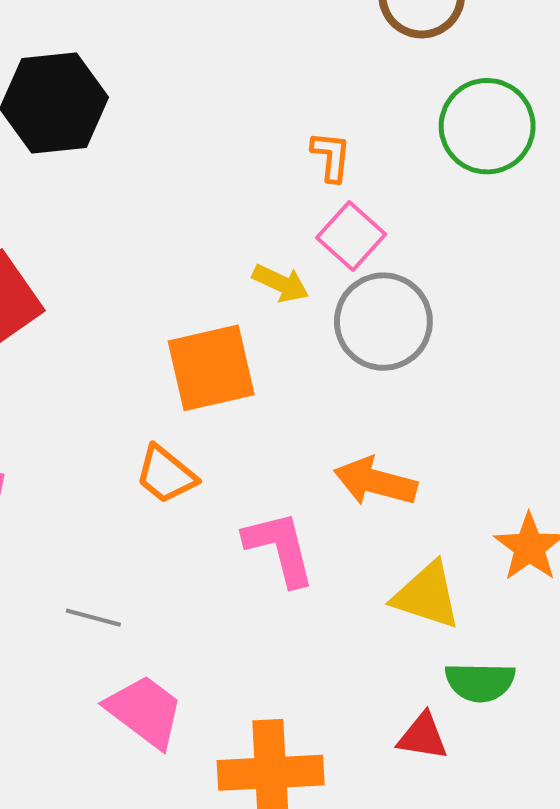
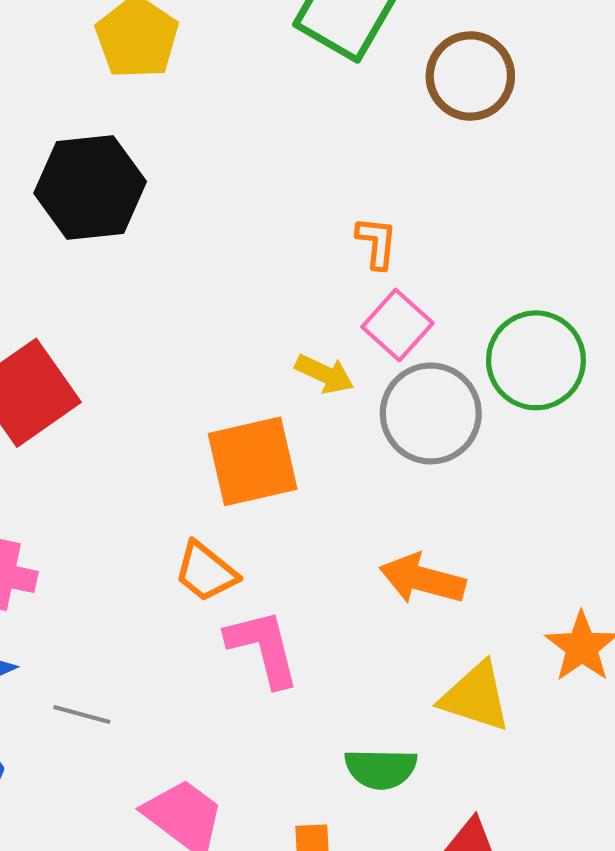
green circle: (487, 126) -> (536, 360), moved
pink L-shape: (280, 548) -> (263, 648), moved
gray line: (93, 618) -> (82, 715), moved
green semicircle: (480, 682) -> (381, 769), moved

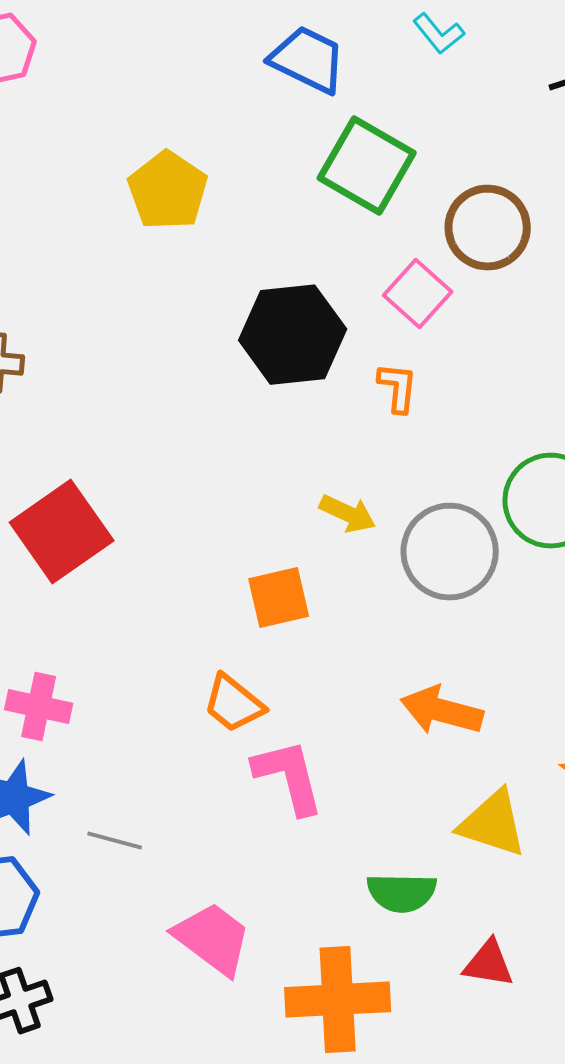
black hexagon: (90, 187) -> (293, 335), moved
pink square: (397, 325) -> (418, 294), moved
orange square: (253, 461) -> (279, 598), size x0.7

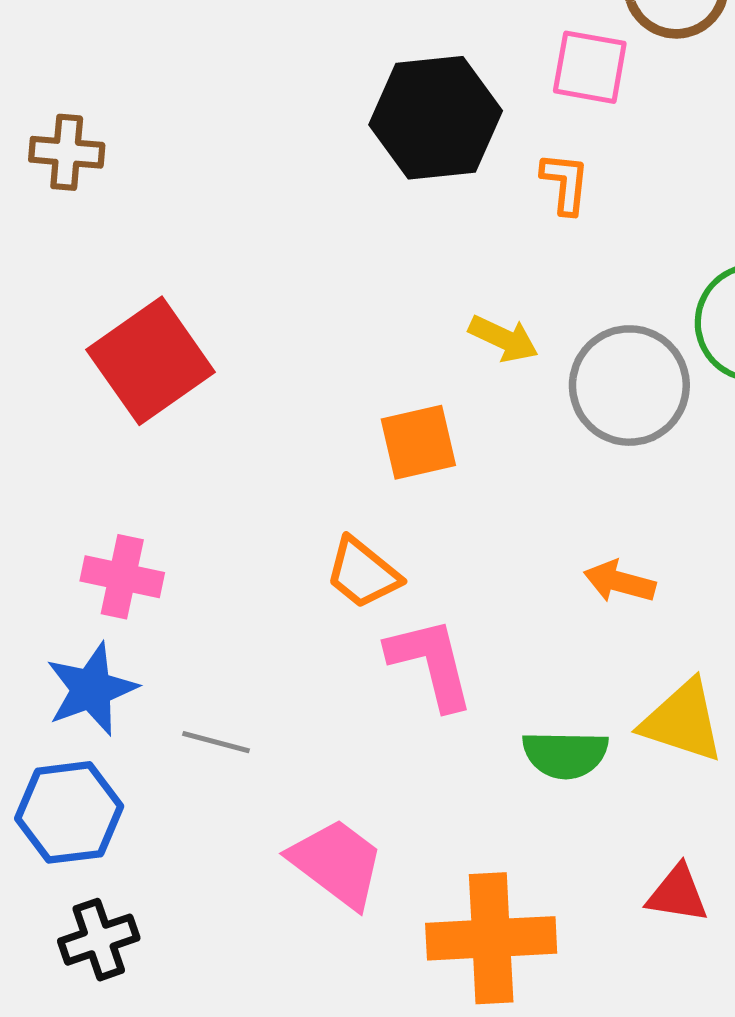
pink square: (418, 294) -> (590, 67), turned -32
orange arrow: (442, 711) -> (619, 582), size x0.7
green semicircle: (402, 893) -> (565, 754), moved

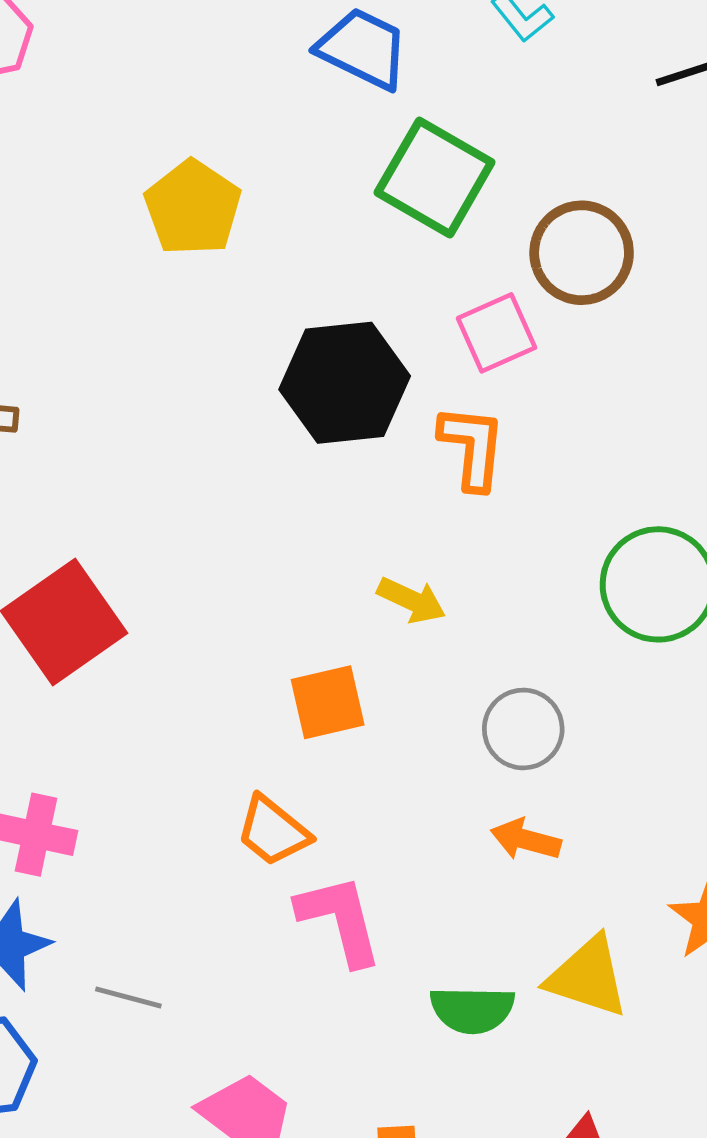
pink square: (590, 67) -> (497, 333), turned -34
orange L-shape: (565, 183) -> (472, 447), size x1.4
gray circle: (629, 386) -> (523, 729), moved, size x0.7

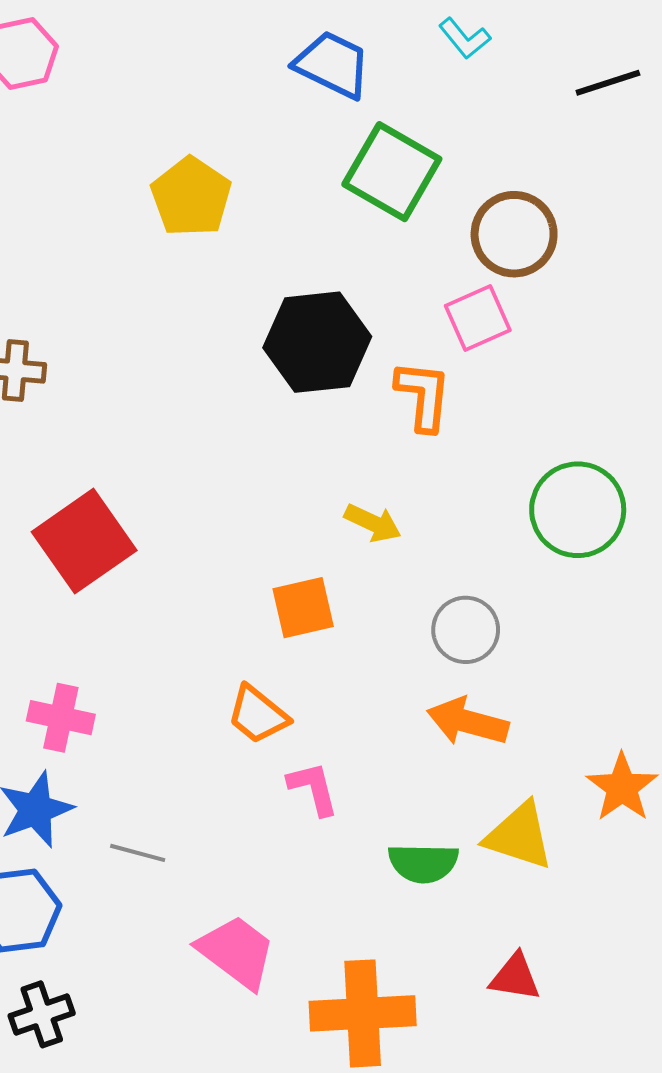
pink square: (497, 333) -> (478, 318), moved
orange arrow: (526, 840) -> (468, 722), size x1.4
pink L-shape: (340, 920) -> (313, 788), size x0.7

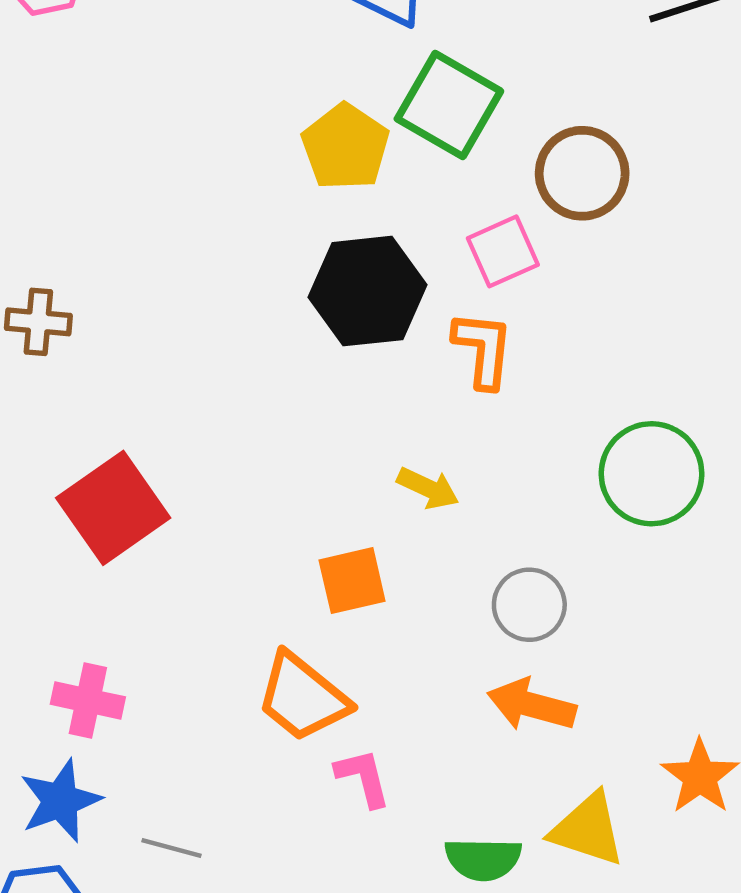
yellow pentagon: (191, 197) -> (345, 147), moved
pink square: (478, 318) -> (503, 251), moved
orange trapezoid: (258, 715) -> (303, 697), size x1.4

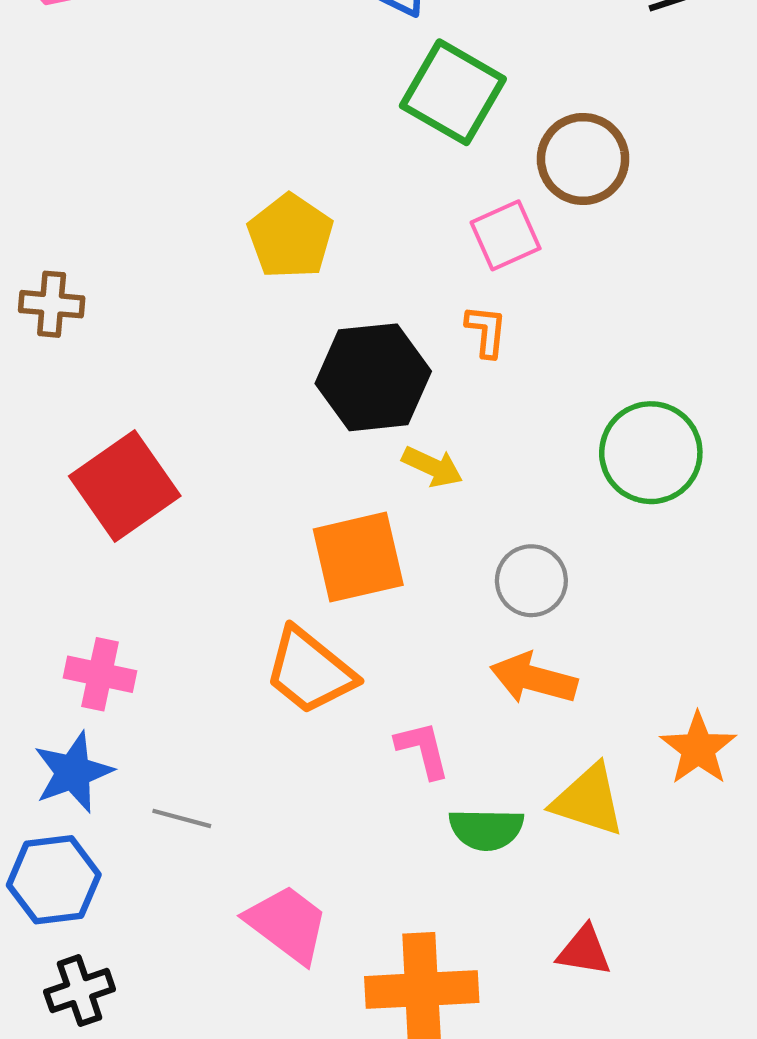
yellow pentagon: (345, 147) -> (290, 236), moved
black hexagon: (367, 291) -> (373, 377), moved
orange L-shape: (483, 349) -> (486, 331), size x0.7
orange square: (352, 581) -> (358, 557), size x1.4
pink L-shape: (363, 778) -> (423, 750), moved

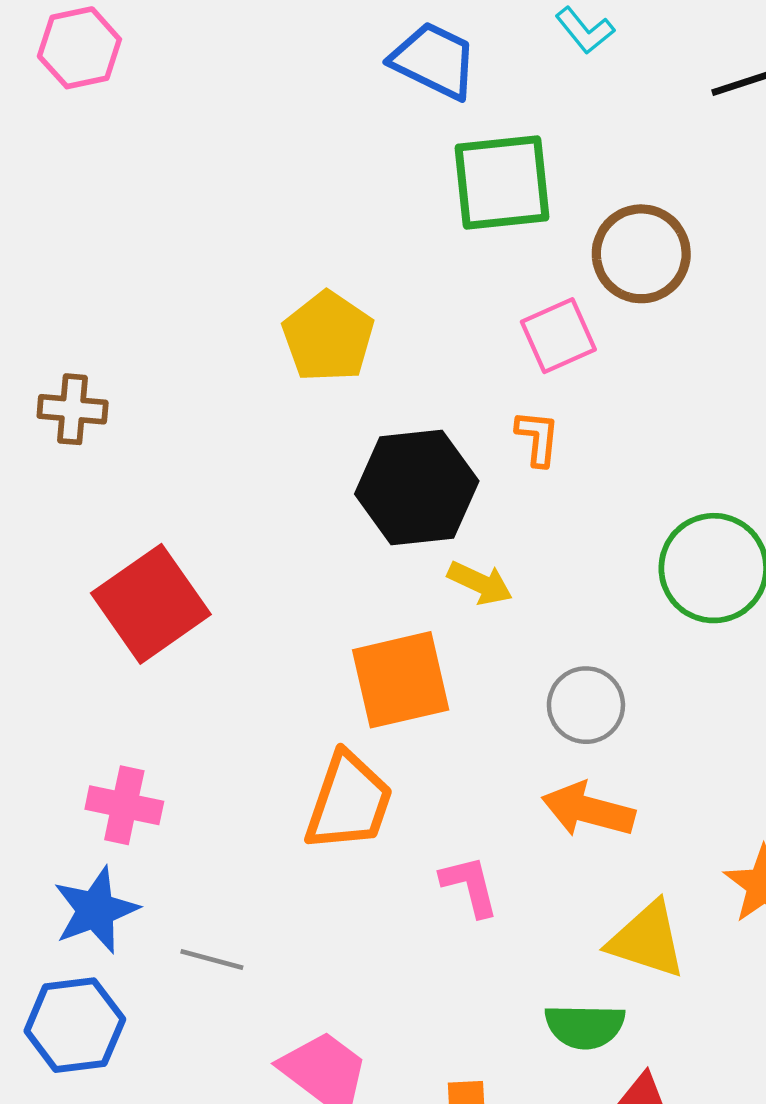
green square: (453, 92) -> (502, 182), turned -36
orange trapezoid: (310, 671) -> (349, 802), turned -110
green semicircle: (486, 829) -> (585, 1026), moved

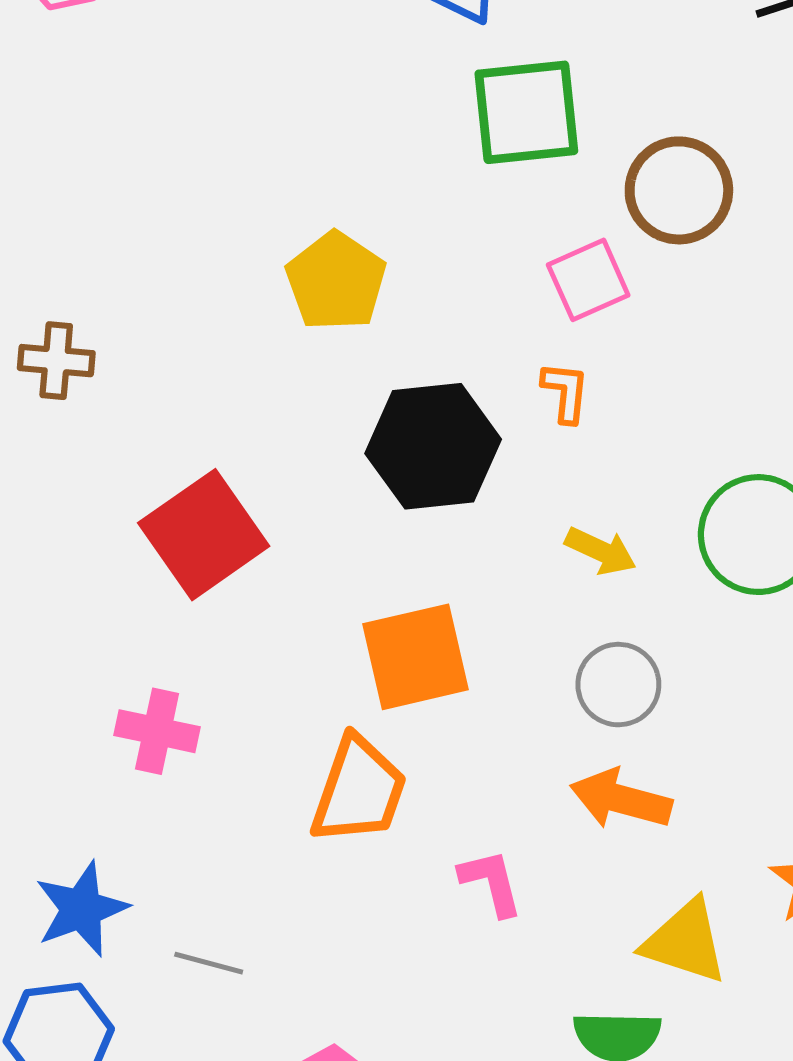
yellow arrow: (480, 583) -> (601, 551), moved
red square: (151, 604) -> (204, 535), moved
pink cross: (124, 805) -> (157, 731), moved

